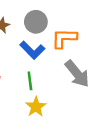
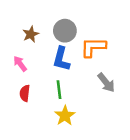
blue L-shape: (32, 50) -> (61, 59), turned 60
gray arrow: (77, 74) -> (106, 83), size x0.7

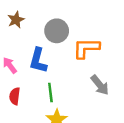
brown star: (31, 34) -> (16, 20), moved
blue L-shape: (61, 59) -> (38, 60), moved

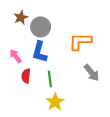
gray circle: (57, 31) -> (41, 27), moved
red semicircle: (15, 96) -> (26, 76), moved

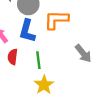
orange L-shape: (80, 41) -> (56, 20), moved

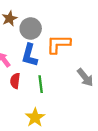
yellow star: (44, 85) -> (35, 118), moved

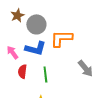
blue L-shape: (30, 55) -> (35, 48), turned -90

